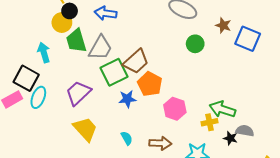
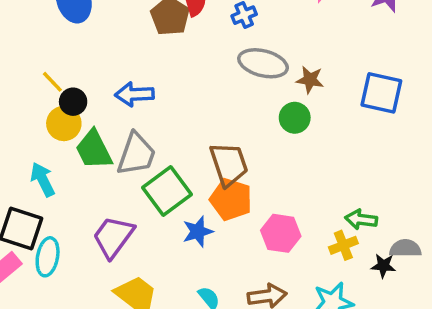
brown star: (223, 25) -> (310, 80), moved
brown trapezoid: (136, 62) -> (229, 164), moved, turned -56
green arrow: (222, 109) -> (361, 219), size x0.7

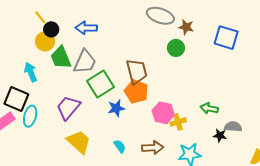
yellow cross: (343, 245) -> (178, 122), moved

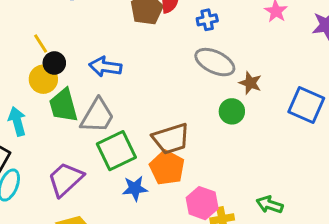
brown trapezoid: (137, 71) -> (171, 139), turned 80

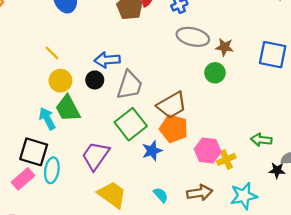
black circle: (54, 63) -> (95, 80), moved
green trapezoid: (63, 105) -> (68, 108), moved
gray trapezoid: (97, 116) -> (130, 85), moved

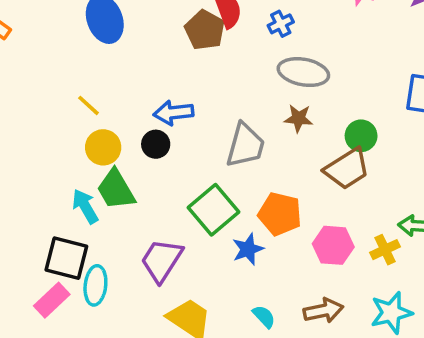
brown star: (225, 47) -> (298, 118), moved
green circle: (215, 73) -> (361, 136), moved
gray trapezoid: (130, 85) -> (245, 145), moved
brown trapezoid: (172, 105) -> (347, 169), moved
yellow cross: (226, 159) -> (385, 250), moved

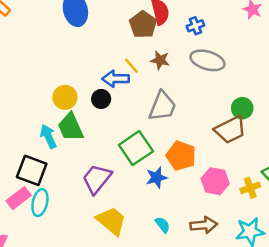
yellow line: (89, 105) -> (132, 66), moved
brown star: (298, 118) -> (160, 60), moved
cyan ellipse: (95, 285) -> (40, 203), moved

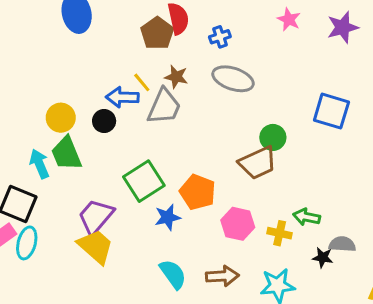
gray trapezoid: (162, 106) -> (164, 107), moved
yellow cross: (250, 188) -> (280, 233), turned 30
yellow trapezoid: (111, 221) -> (95, 247), moved
cyan semicircle: (163, 225) -> (173, 274), size x1.5

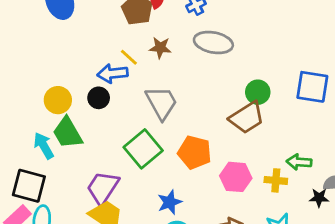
gray trapezoid: (164, 107) -> (161, 103), moved, turned -45
blue square: (331, 111) -> (312, 87), moved
blue star: (168, 217) -> (170, 202), moved

